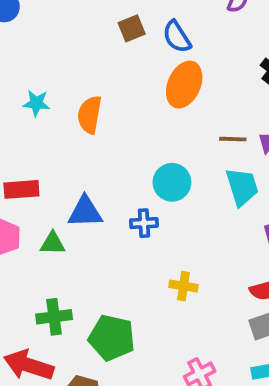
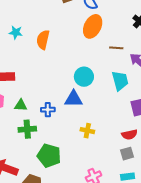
brown line: (233, 139) -> (116, 48), moved
blue triangle: (85, 212) -> (74, 99), moved
blue cross: (144, 223) -> (48, 110), moved
green cross: (54, 317) -> (27, 129), moved

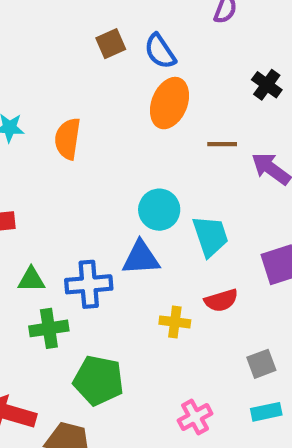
cyan trapezoid: (120, 81) -> (210, 236), moved
blue cross: (48, 110) -> (89, 284), size x1.5
red semicircle: (129, 134) -> (221, 300), moved

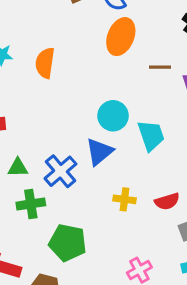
blue triangle: (141, 258) -> (99, 152), turned -36
blue cross: (89, 284) -> (60, 171), turned -36
red semicircle: (221, 300) -> (167, 201), moved

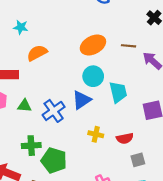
orange ellipse: (121, 37) -> (93, 45), moved, turned 35
orange semicircle: (45, 63) -> (37, 53), moved, turned 48
green cross: (31, 204) -> (31, 146), moved

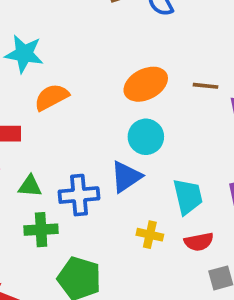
cyan star: (21, 27) -> (24, 54), size x1.5
cyan trapezoid: (118, 92) -> (188, 196), moved
blue cross: (54, 111) -> (79, 195), turned 30
green cross: (31, 146) -> (41, 230), moved

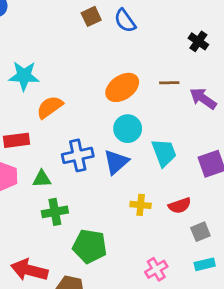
blue cross: (79, 195) -> (78, 155), moved
cyan trapezoid: (188, 196) -> (164, 153), moved

